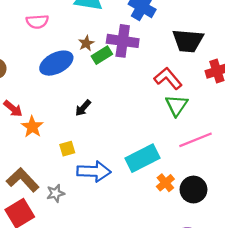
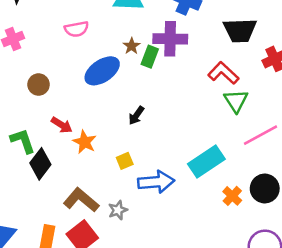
green rectangle: (102, 55) -> (150, 57), turned -30
orange cross: (165, 183) -> (232, 196), moved

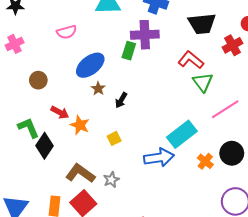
brown star: (132, 46) -> (98, 89), moved
blue arrow: (156, 182) -> (159, 158), moved

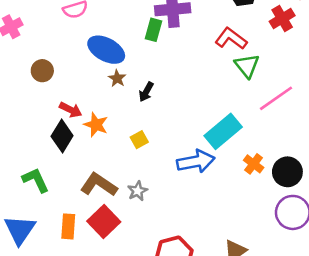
blue ellipse: (90, 65) -> (106, 50), turned 68
green L-shape: (28, 128) -> (36, 180), moved
black diamond: (44, 146) -> (62, 136), moved
black circle: (232, 153) -> (287, 172), moved

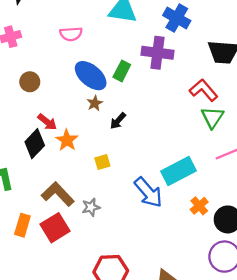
green rectangle: (153, 30) -> (122, 71), moved
blue arrow: (196, 161) -> (148, 192), turned 48

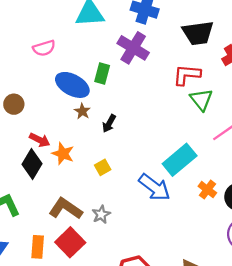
purple cross: (157, 53) -> (133, 48), turned 36
red L-shape: (204, 90) -> (187, 75), turned -32

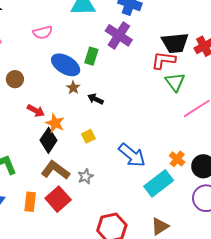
black trapezoid: (198, 33) -> (175, 43), moved
black arrow: (109, 123) -> (95, 99), turned 84
cyan rectangle: (180, 160) -> (159, 183), moved
black diamond: (32, 164) -> (49, 140), moved

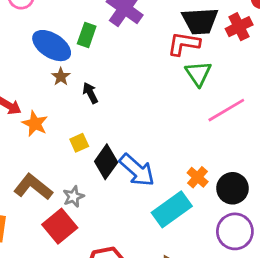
black arrow: (95, 99) -> (90, 93), turned 35
black diamond: (49, 140) -> (106, 162), moved
red square: (58, 199) -> (60, 226), moved

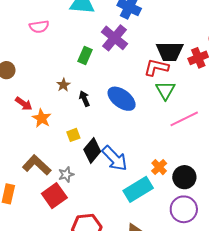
blue ellipse: (52, 46) -> (122, 99), moved

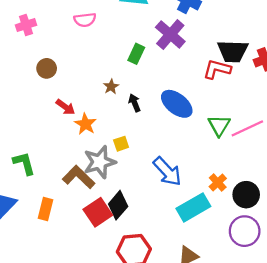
green triangle: (165, 90) -> (219, 125), moved
black diamond: (92, 151) -> (118, 205), moved
gray star: (66, 174) -> (100, 162), moved, size x1.8

